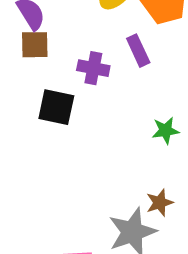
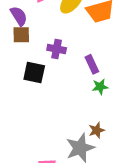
purple rectangle: (138, 51) -> (92, 64), moved

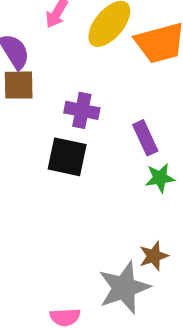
black square: (34, 73) -> (67, 157), moved

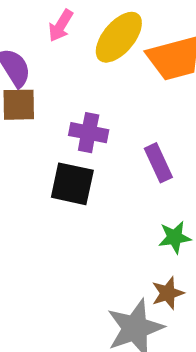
green star: (160, 178) -> (175, 237), moved

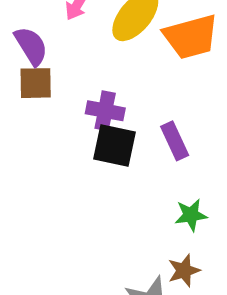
black square: (72, 184) -> (114, 146), moved

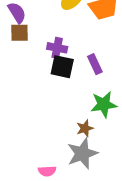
green star: (191, 215) -> (104, 104), size x1.5
brown star: (184, 271) -> (85, 128), moved

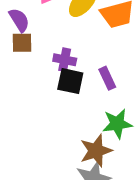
brown star: (85, 128) -> (96, 151), size x1.6

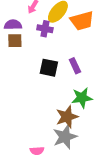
purple semicircle: (19, 20) -> (13, 25), turned -60
purple cross: (65, 60) -> (45, 29), moved

